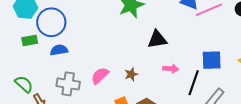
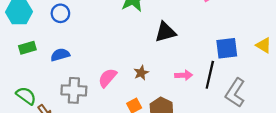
blue circle: (51, 22) -> (60, 13), moved, size x0.6
pink arrow: (171, 69) -> (184, 75), moved

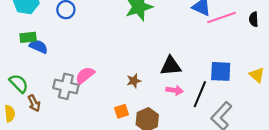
black triangle: (165, 32) -> (171, 66), moved
blue semicircle: (60, 55) -> (39, 47), moved, turned 30
pink semicircle: (107, 78) -> (85, 75), moved

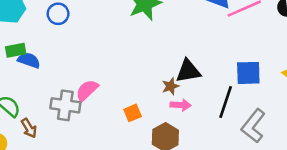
brown star: (134, 81) -> (170, 86), moved
pink arrow: (175, 90) -> (181, 105), moved
orange square: (122, 111) -> (133, 113), moved

